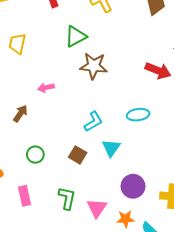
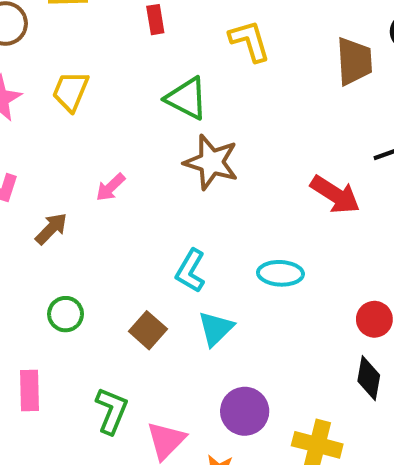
green triangle: (76, 37) -> (187, 98), turned 45
pink arrow: (46, 88) -> (111, 187), turned -42
cyan L-shape: (93, 122) -> (191, 271), turned 140

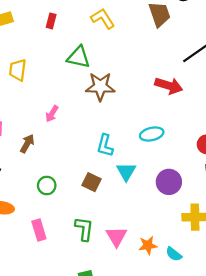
red rectangle: (155, 20) -> (51, 21), turned 40
purple circle: (245, 411) -> (169, 182), moved

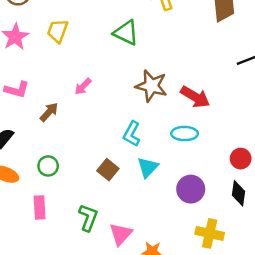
red arrow: (169, 86) -> (195, 97), moved
brown star: (100, 87) -> (151, 86), moved
green circle: (47, 186) -> (48, 166), moved

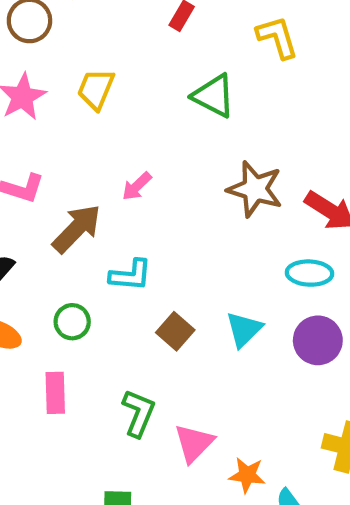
brown arrow: (49, 112) -> (77, 229), size x1.5
cyan L-shape: (132, 134) -> (131, 275), moved, turned -115
purple circle: (191, 189) -> (318, 340), moved

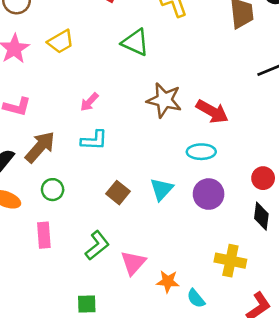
yellow trapezoid: (96, 89) -> (61, 42), turned -140
brown arrow: (77, 229) -> (40, 147), moved
cyan L-shape: (131, 275) -> (94, 140), moved
green L-shape: (139, 413) -> (97, 245), turned 32

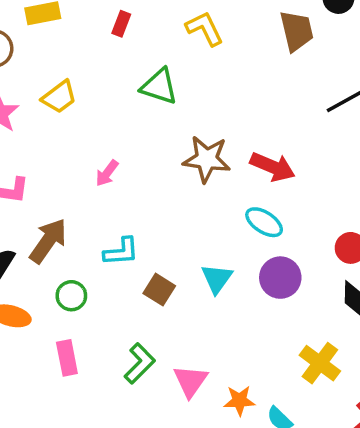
cyan L-shape: (94, 140) -> (121, 252), moved
cyan ellipse: (201, 152) -> (264, 222), turned 40
yellow cross: (230, 261) -> (320, 363), turned 32

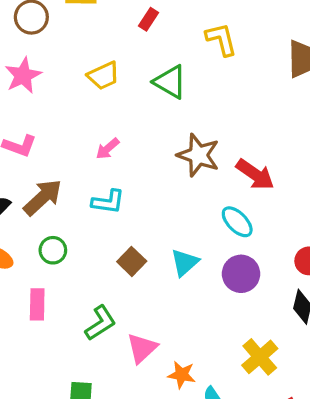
yellow trapezoid: (59, 97) -> (103, 76), moved
cyan L-shape: (121, 252) -> (108, 202), moved

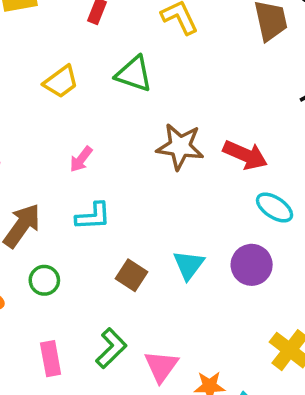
cyan ellipse: (237, 222) -> (275, 208), moved
pink rectangle: (37, 304) -> (51, 359), moved

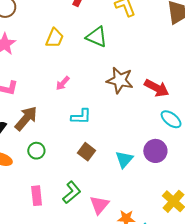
yellow trapezoid: (61, 82) -> (55, 38), turned -35
cyan L-shape: (93, 216) -> (81, 117), moved
cyan triangle: (189, 265) -> (124, 159), moved

